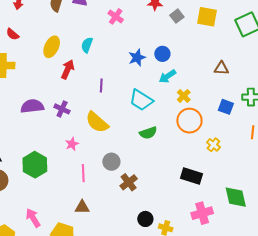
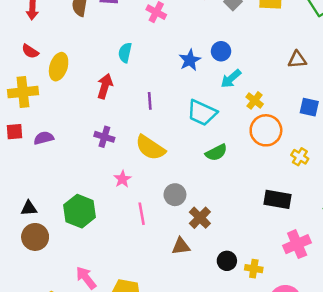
yellow ellipse: (52, 47) -> (59, 67), moved
purple semicircle: (32, 106) -> (44, 138), moved, size x0.7
brown triangle: (82, 207) -> (181, 246), moved

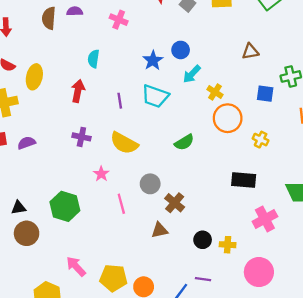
cyan trapezoid: (202, 113) -> (155, 96), moved

